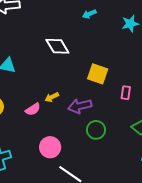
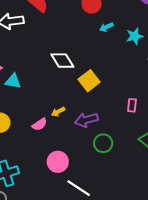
cyan arrow: (89, 14) -> (106, 27), moved
yellow square: (98, 74) -> (89, 81), moved, turned 35

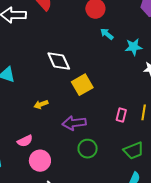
cyan arrow: (106, 27) -> (107, 34), turned 56
yellow arrow: (58, 112) -> (41, 104), moved
pink semicircle: (39, 124) -> (25, 141), moved

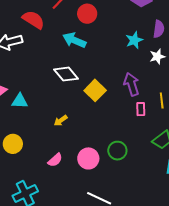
cyan arrow: (107, 34) -> (74, 40), moved, size x1.6
purple arrow: (74, 123) -> (132, 84), moved, turned 95
pink circle: (40, 161) -> (88, 158), moved

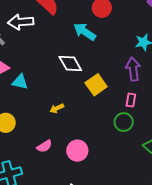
purple arrow: (132, 84) -> (133, 69), moved
pink rectangle: (141, 109) -> (131, 100), moved
green circle: (117, 151) -> (124, 122), moved

